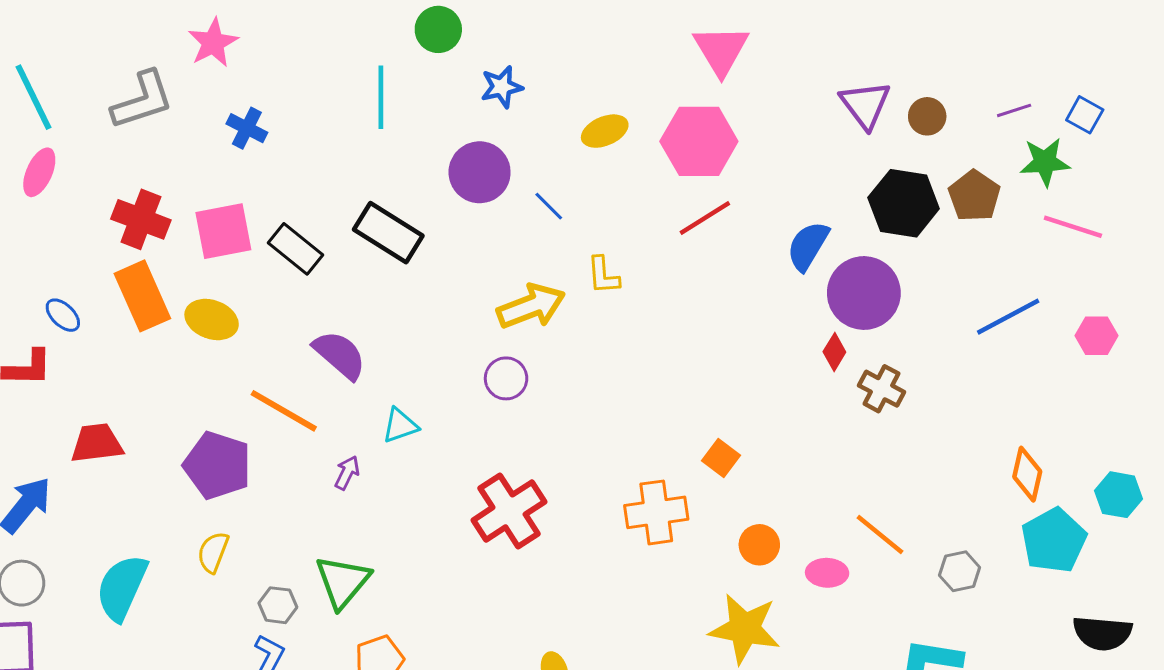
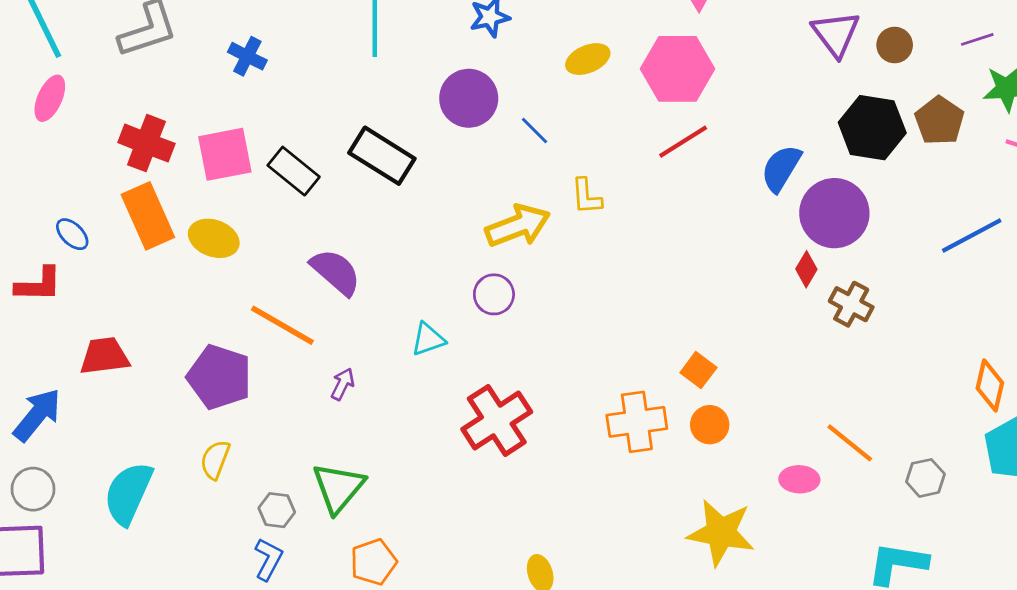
cyan triangle: (400, 426) -> (428, 339), moved
orange circle: (759, 545) -> (710, 425), moved

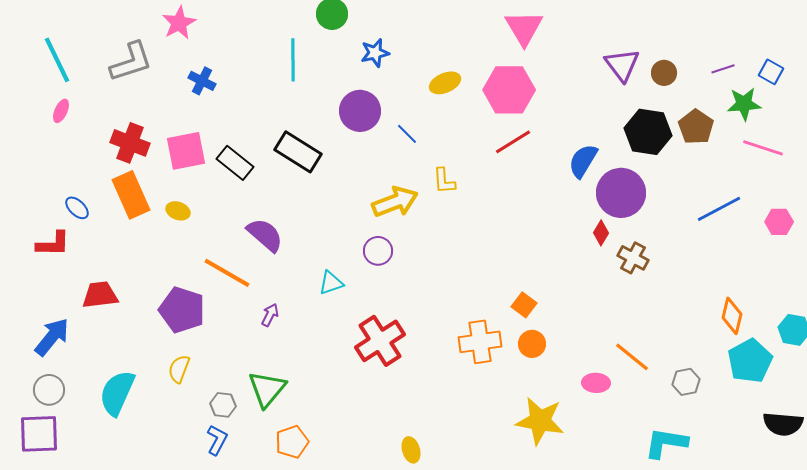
pink ellipse: (50, 98) -> (61, 111), size x0.7
yellow ellipse: (214, 238) -> (178, 211), size x0.7

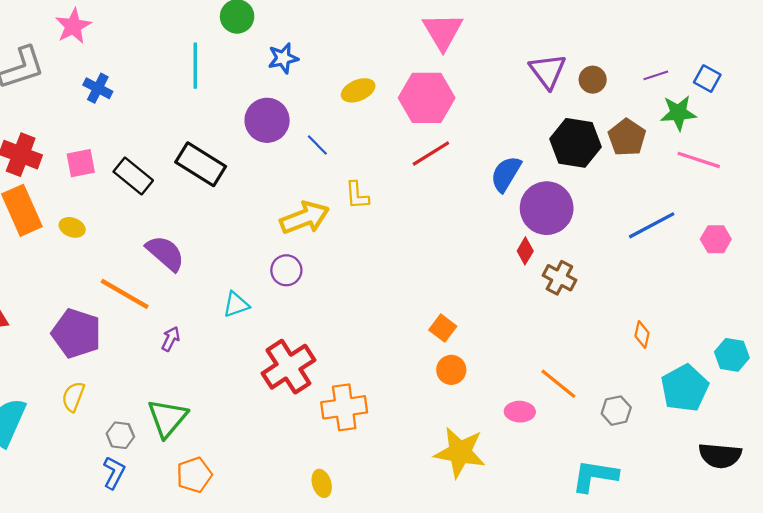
pink square: (186, 151) -> (81, 163), size x0.7
orange diamond: (732, 316) -> (642, 335), moved, size x0.7
orange cross: (480, 342) -> (344, 407), moved

